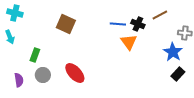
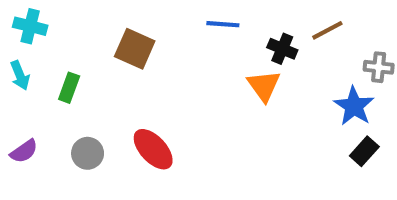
blue line: (118, 24) -> (223, 24), moved
green rectangle: (35, 55) -> (69, 88), moved
purple semicircle: (19, 80) -> (24, 151), moved, turned 64

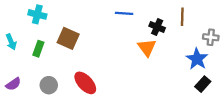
cyan cross: (30, 26) -> (37, 14), moved
brown line: (327, 30) -> (182, 17), turned -60
brown square: (135, 49) -> (68, 38), moved

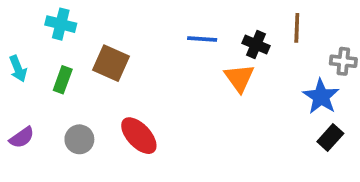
blue line: (124, 13) -> (202, 39), moved

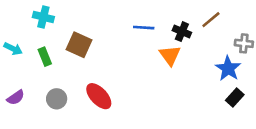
brown line: (297, 28) -> (211, 20), turned 48
cyan arrow: (18, 69) -> (13, 49), turned -42
green rectangle: (63, 80) -> (45, 57), turned -42

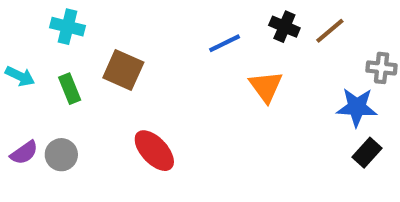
blue line: (144, 28) -> (225, 43), turned -30
black cross: (182, 32) -> (284, 27), moved
blue star: (228, 68) -> (357, 107), turned -30
gray circle: (57, 99) -> (61, 155), moved

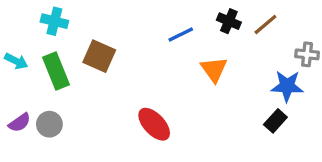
green rectangle: (70, 89) -> (56, 71), size x1.5
red ellipse: (154, 151) -> (154, 124), moved
black rectangle: (367, 153) -> (275, 121), moved

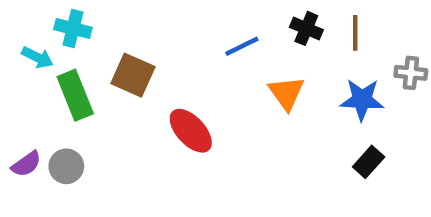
brown line: (265, 24) -> (355, 33), turned -50
cyan arrow: (16, 61) -> (37, 57), moved
blue star: (287, 86) -> (362, 100), moved
red ellipse: (154, 124) -> (191, 131), moved

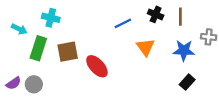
cyan cross: (73, 28) -> (51, 18), moved
brown square: (133, 75) -> (68, 52), moved, turned -35
green rectangle: (75, 95) -> (38, 48), turned 40

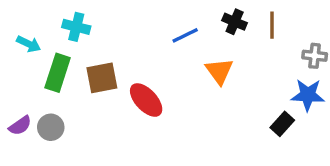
blue star: (184, 50) -> (308, 95), moved

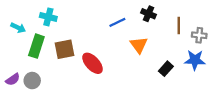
brown line: (272, 25) -> (179, 26), moved
black rectangle: (282, 124) -> (166, 69), moved

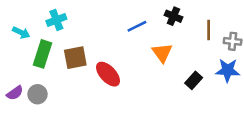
cyan cross: (48, 17) -> (56, 20), turned -35

